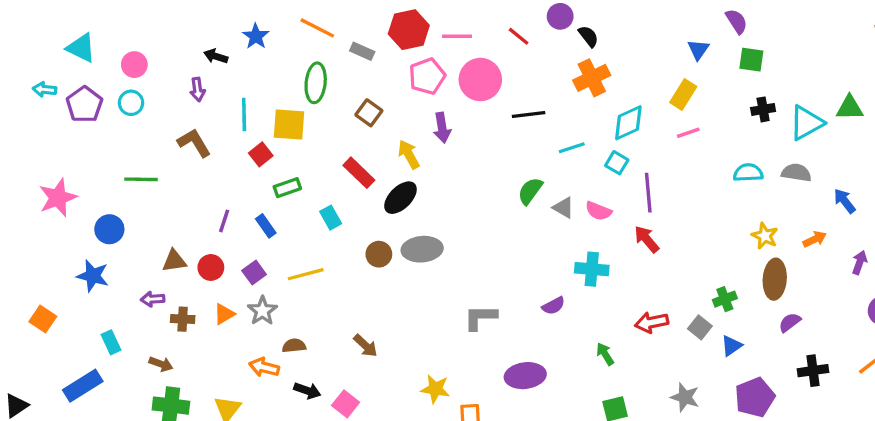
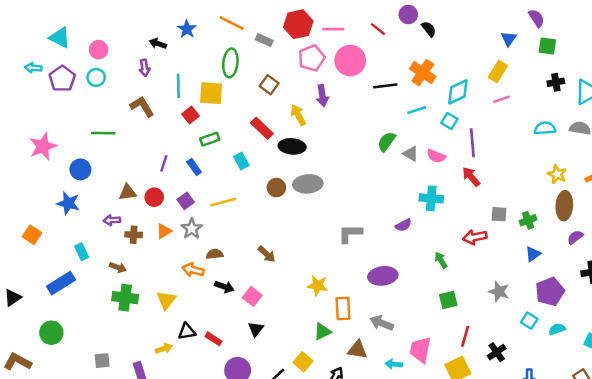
orange cross: (592, 78) -> (423, 73), moved, turned -30
black ellipse: (400, 198) -> (292, 146), turned 50
gray square: (700, 327) -> (499, 214), moved, turned -35

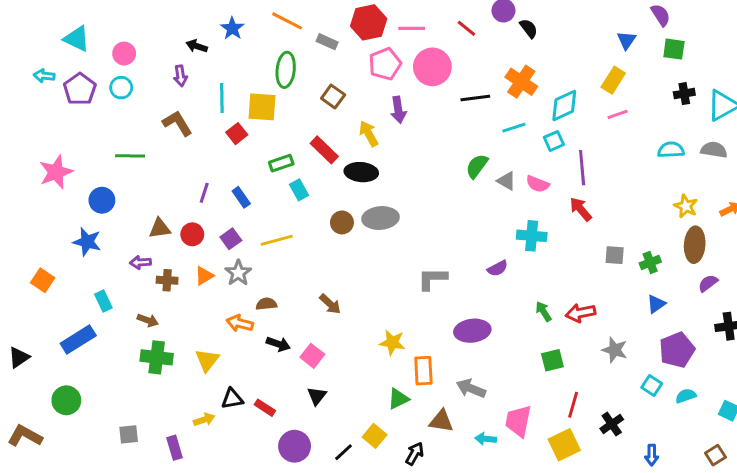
cyan square: (449, 121) -> (554, 141), turned 35
green rectangle: (210, 139) -> (281, 163), moved
red arrow: (475, 237) -> (581, 313), moved

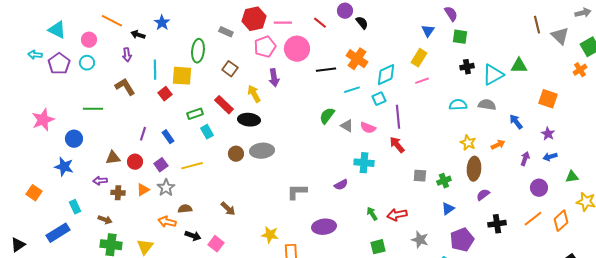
orange line: (287, 21) -> (112, 21), moved

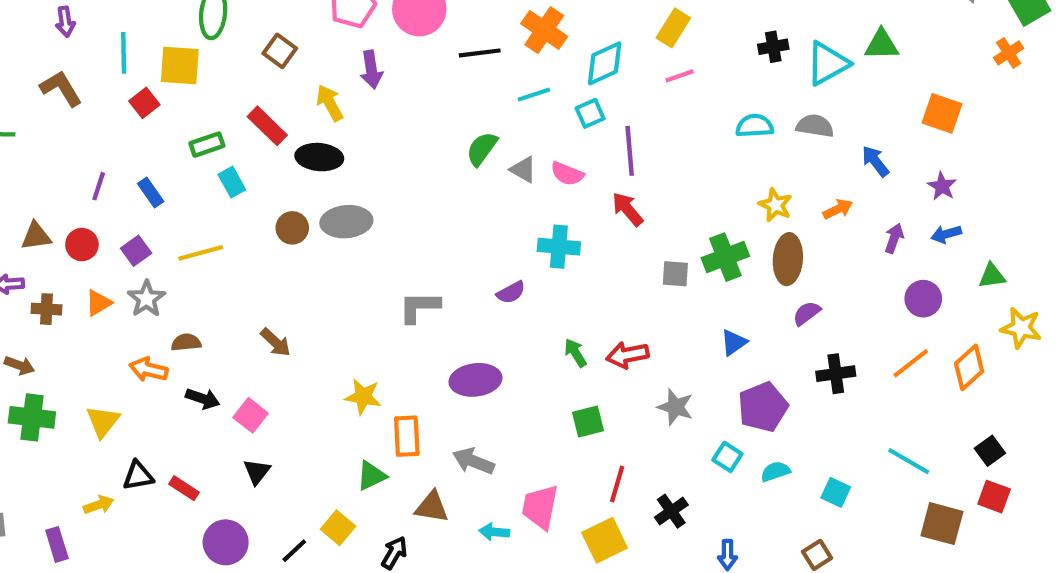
green cross: (444, 181) -> (725, 257), moved, size x1.5

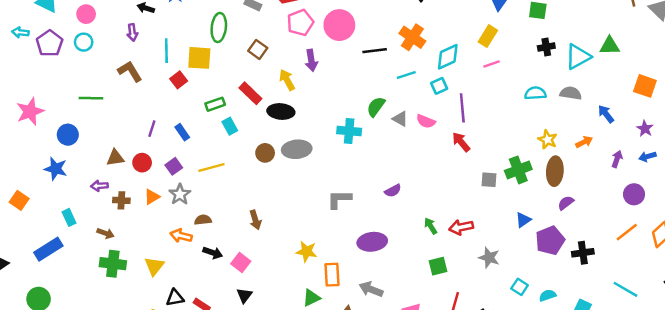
cyan cross: (559, 247) -> (349, 131), moved
brown arrow: (276, 342) -> (255, 220), turned 30
black cross: (836, 374) -> (583, 253), moved
purple pentagon: (763, 407) -> (550, 241), moved

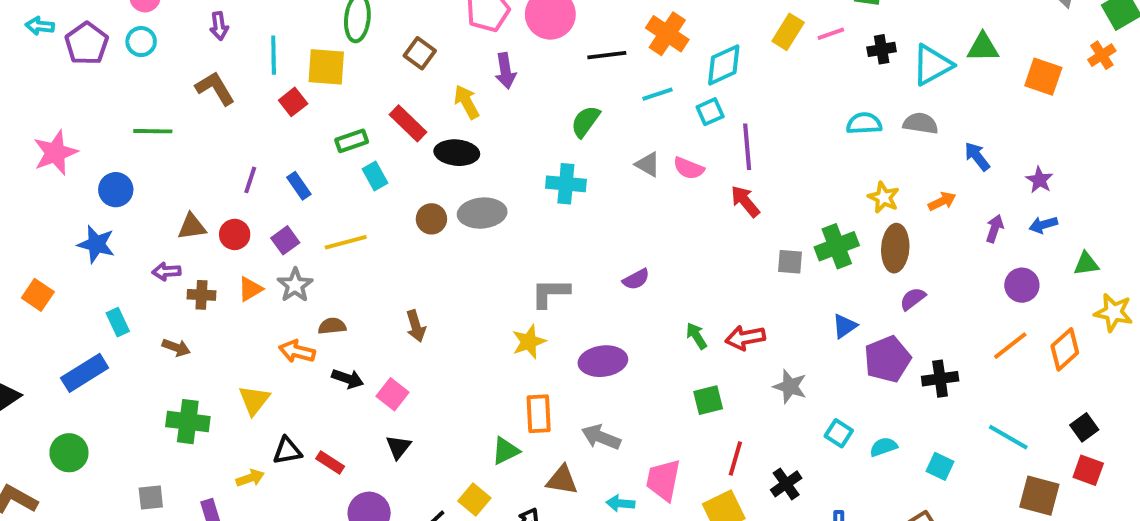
pink line: (492, 64) -> (831, 34), moved
orange square: (645, 86) -> (1043, 77), moved
green semicircle: (376, 107) -> (585, 121), moved
yellow star: (306, 252) -> (529, 342), moved, turned -30
green cross: (113, 264) -> (188, 422), moved

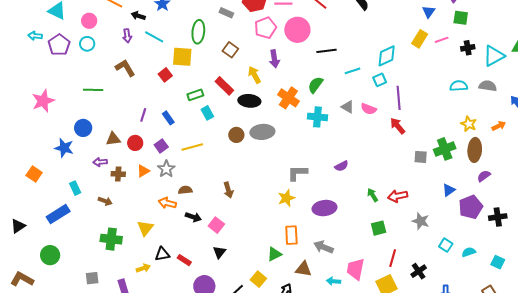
orange cross: (667, 34) -> (288, 98), moved
cyan line: (274, 55) -> (154, 37), moved, turned -60
cyan cross: (566, 184) -> (317, 117), moved
blue circle: (116, 190) -> (83, 128), moved

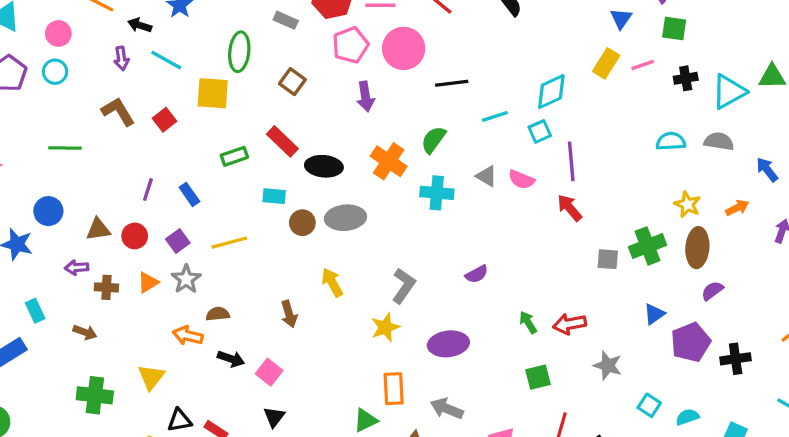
red square: (165, 75) -> (165, 120), moved
yellow arrow: (254, 75) -> (332, 282), moved
cyan rectangle: (207, 113) -> (274, 196), moved, turned -56
gray L-shape: (297, 173) -> (404, 286), turned 125

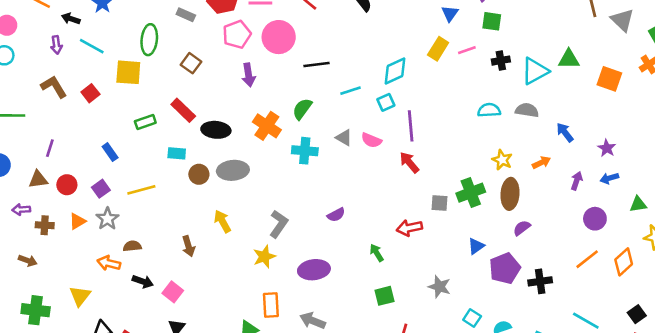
purple line: (148, 190) -> (50, 148), moved
red arrow: (570, 324) -> (409, 228), moved

